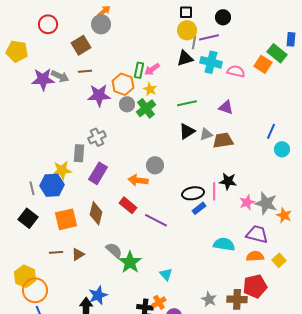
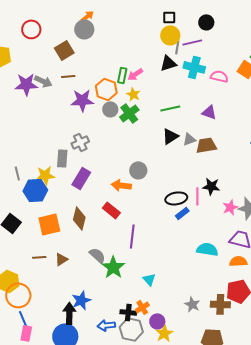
gray line: (32, 188) -> (17, 173), moved
purple line: (156, 220) -> (132, 236), moved, turned 70

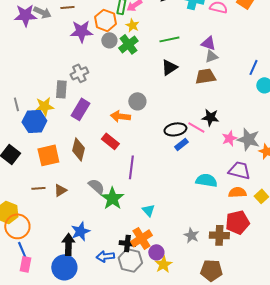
gray triangle: (189, 139) -> (211, 56), moved
pink line: (197, 196) -> (196, 127), turned -60
orange cross: (142, 307) -> (141, 238), size x1.5

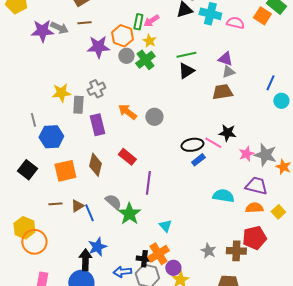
black triangle: (169, 67) -> (186, 71), moved
yellow star: (44, 106) -> (61, 93), moved
purple rectangle: (80, 109) -> (97, 125), turned -45
orange arrow: (120, 116) -> (127, 112), moved, turned 30
blue line: (22, 250) -> (89, 213), moved

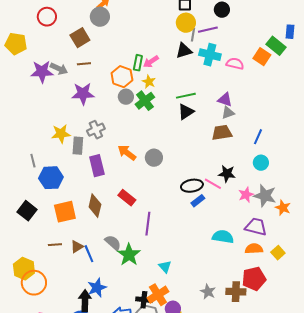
purple star: (98, 47) -> (83, 94), moved
blue line: (270, 83) -> (258, 137), moved
cyan circle: (281, 101) -> (261, 163), moved

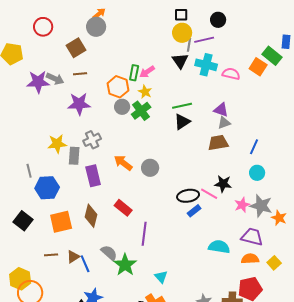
black triangle: (184, 51) -> (180, 61), turned -48

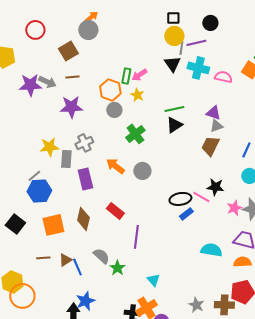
green cross: (141, 111) -> (135, 134), moved
brown trapezoid: (218, 143) -> (210, 146), turned -55
gray line: (29, 171) -> (34, 176), moved, turned 64
green star: (125, 265) -> (117, 268), size x0.7

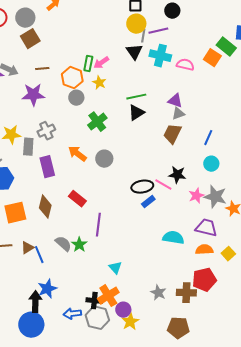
gray circle: (88, 30) -> (25, 18), moved
brown line: (72, 77) -> (42, 69), moved
green star: (117, 268) -> (79, 245), moved

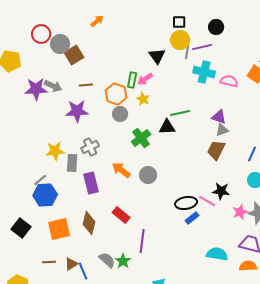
gray circle: (25, 18) -> (60, 44), moved
black triangle: (134, 52) -> (157, 56), moved
black triangle: (136, 113) -> (167, 127), moved, turned 30

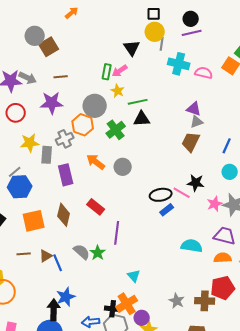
red circle: (41, 34) -> (16, 113), moved
purple line: (202, 47) -> (192, 33), moved
orange hexagon: (116, 94) -> (83, 125), moved
green line: (180, 113) -> (138, 102), moved
gray circle: (120, 114) -> (95, 106), size x1.5

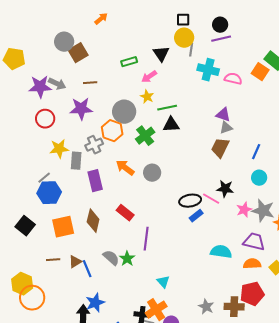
green rectangle: (107, 72) -> (129, 62), moved, turned 63

